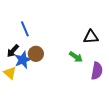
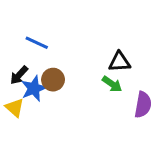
blue line: (25, 29) -> (37, 43), turned -42
black triangle: (91, 37) -> (119, 62), moved

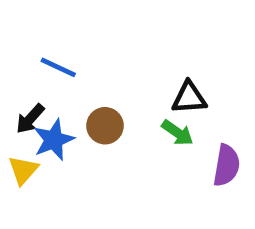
brown circle: (53, 80) -> (105, 126), moved
yellow triangle: (15, 108) -> (23, 170), turned 30

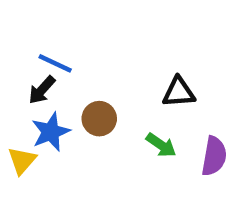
black arrow: (30, 119) -> (42, 90), moved
green arrow: (177, 133) -> (161, 145), moved

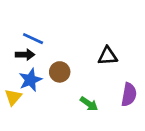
black arrow: (42, 90) -> (25, 55), turned -132
green arrow: (161, 145) -> (89, 104), moved

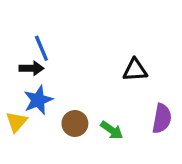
blue line: (33, 39) -> (41, 48), turned 42
brown circle: (60, 72) -> (75, 123), moved

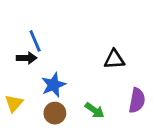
blue star: (38, 100) -> (53, 85), moved
brown circle: (75, 123) -> (55, 113), moved

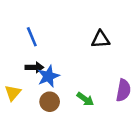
black arrow: (27, 58) -> (34, 67), moved
black triangle: (114, 59) -> (101, 39), moved

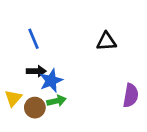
green arrow: (85, 99) -> (56, 101), moved, turned -48
brown circle: (50, 102) -> (35, 108), moved

